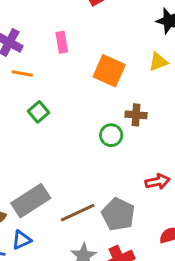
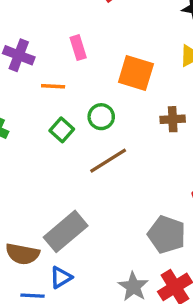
orange line: (22, 73) -> (53, 86), moved
green circle: (111, 135) -> (101, 117), moved
brown line: (78, 213) -> (108, 161), moved

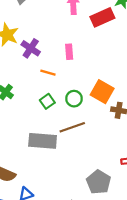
orange square: (136, 73) -> (102, 92), moved
gray rectangle: (66, 231) -> (43, 141), moved, turned 32

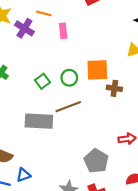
orange line: (48, 73) -> (44, 13), moved
orange square: (102, 92) -> (97, 70), turned -30

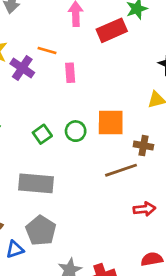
brown cross: (114, 88) -> (143, 146), moved
brown line: (68, 107) -> (121, 170), moved
gray pentagon: (96, 161) -> (41, 231), moved

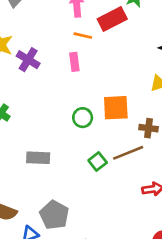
orange line: (47, 50) -> (83, 36), moved
green square: (42, 134) -> (98, 162), moved
gray rectangle: (36, 183) -> (38, 158), moved, size x0.7

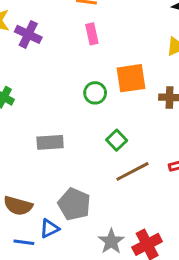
pink rectangle: (74, 62) -> (92, 34), moved
brown line: (128, 153) -> (132, 171), moved

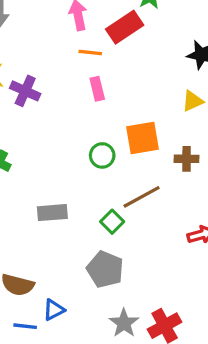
green square: (117, 140) -> (112, 222), moved
brown line: (132, 171) -> (142, 197), moved
gray pentagon: (74, 204) -> (105, 269), moved

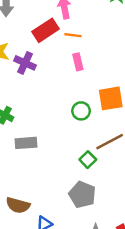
red rectangle: (125, 27) -> (45, 30), moved
gray rectangle: (52, 213) -> (26, 143), moved

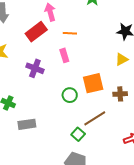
orange line: (73, 35) -> (70, 33), moved
purple cross: (25, 63) -> (35, 68), moved

